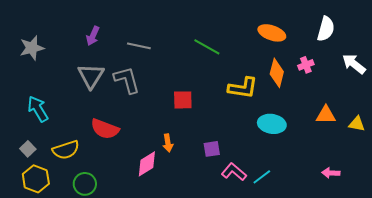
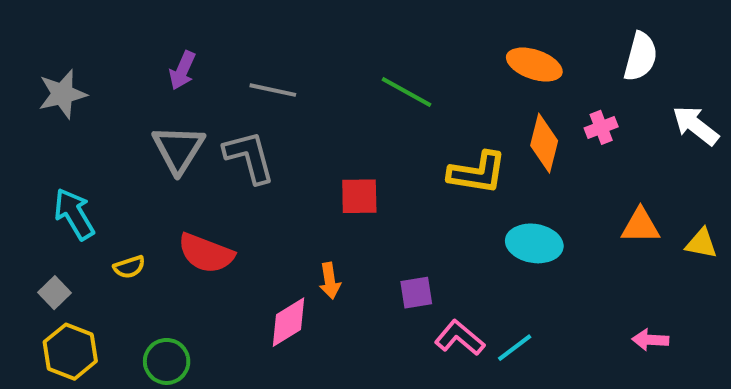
yellow semicircle: (66, 150) -> (129, 267), moved, size x0.6

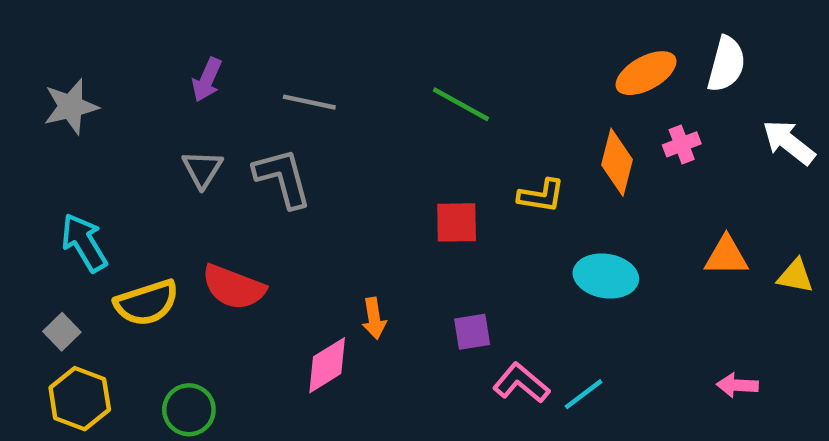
orange ellipse: (534, 65) -> (646, 73), moved, turned -48
gray triangle: (178, 149) -> (202, 169), size x0.7
yellow L-shape: (477, 173) -> (541, 196), size x0.7
red square: (359, 196) -> (457, 222), moved
yellow semicircle: (129, 267) -> (147, 303), size x1.8

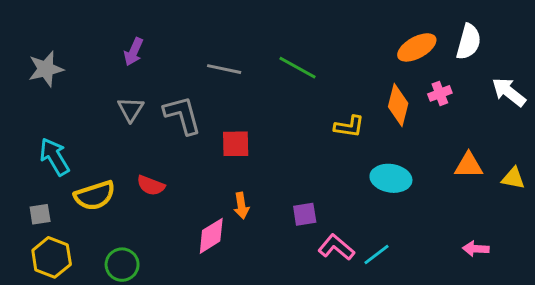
gray line: (309, 102) -> (224, 69), moved
red square: (457, 222) -> (236, 144), moved
red semicircle: (234, 287) -> (151, 185), size x0.7
gray square: (62, 332) -> (40, 214), turned 35

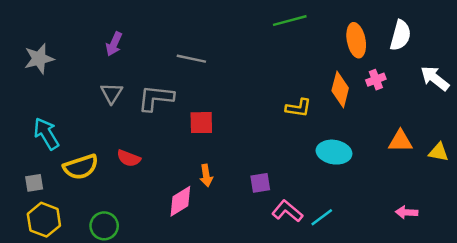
orange ellipse: (417, 47) -> (356, 40), turned -72
green line: (297, 68) -> (290, 21), moved, turned -44
gray L-shape: (182, 115) -> (156, 98), turned -69

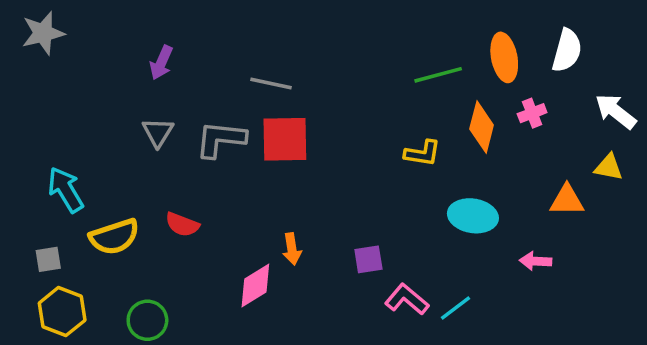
green line: (290, 21) -> (438, 75), moved
gray star: (39, 59) -> (43, 33), moved
red square: (201, 123) -> (285, 139), moved, size x1.4
yellow triangle: (439, 152) -> (609, 167), moved
pink arrow: (407, 212) -> (536, 261), moved

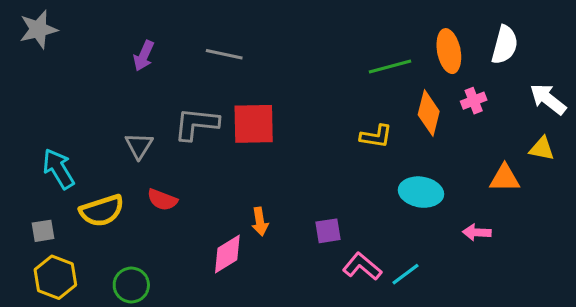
gray line: (271, 84) -> (224, 54), moved
gray triangle: (158, 132) -> (139, 146), moved

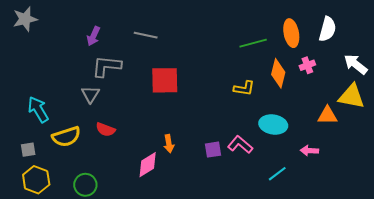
gray L-shape: (196, 124) -> (106, 66), moved
yellow triangle: (542, 149) -> (352, 96), size x1.6
pink L-shape: (362, 266) -> (240, 145), moved
cyan line: (405, 274) -> (277, 174), moved

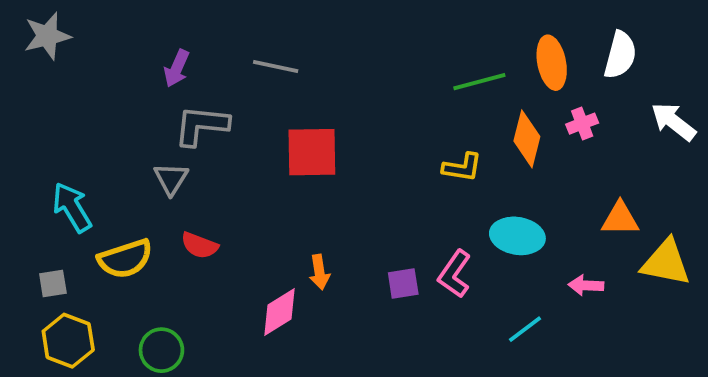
yellow triangle: (352, 96) -> (666, 263), moved
pink L-shape: (240, 145) -> (455, 274), turned -95

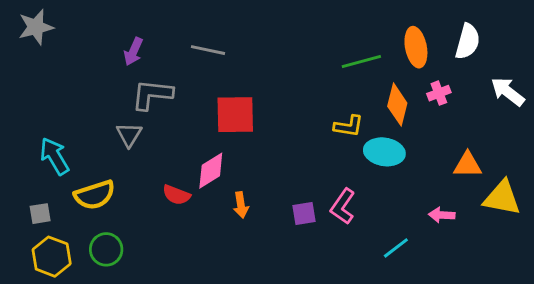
cyan ellipse: (517, 236) -> (384, 152), moved
red semicircle: (200, 245) -> (176, 195), moved
pink diamond: (279, 312) -> (211, 171), moved
green circle: (161, 350) -> (106, 249), moved

